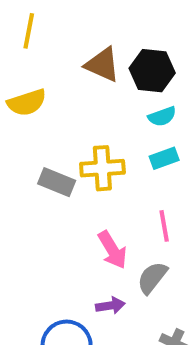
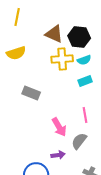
yellow cross: (102, 168) -> (62, 59), moved

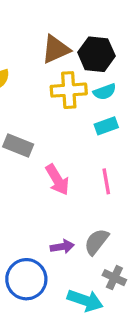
brown triangle: (54, 34) -> (56, 49), turned -48
pink arrow: (59, 127) -> (57, 180), moved
gray semicircle: (79, 141) -> (96, 242), moved

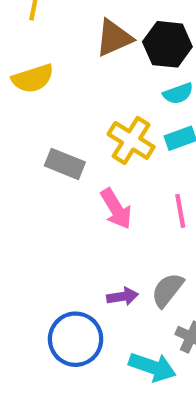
yellow cross: (69, 90) -> (131, 140), moved, turned 36

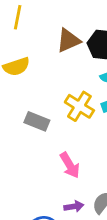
pink arrow: (116, 209) -> (70, 165), moved

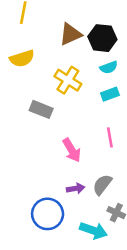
yellow cross: (79, 106) -> (68, 80), moved

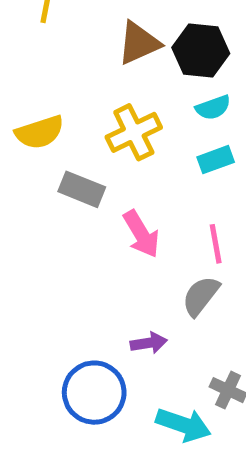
yellow semicircle: (22, 58) -> (40, 132), moved
yellow cross: (68, 80) -> (134, 132), turned 32
pink arrow: (72, 150) -> (141, 234), moved
gray semicircle: (102, 185) -> (201, 296), moved

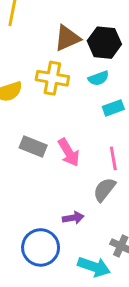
cyan semicircle: (213, 108) -> (98, 78), moved
yellow cross: (134, 132) -> (52, 78), moved, turned 36
gray rectangle: (82, 189) -> (33, 147), moved

